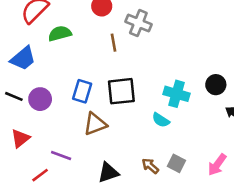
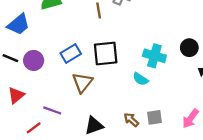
blue rectangle: (82, 91) -> (71, 53), turned 42
brown triangle: (95, 124) -> (82, 83), turned -30
gray square: (176, 163) -> (154, 117), turned -35

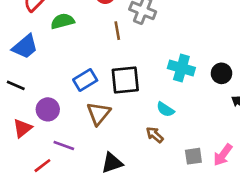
cyan cross: (154, 56) -> (181, 68), moved
purple circle: (34, 60) -> (48, 109), moved
gray square: (154, 117) -> (193, 156), moved
brown arrow: (131, 120) -> (155, 135), moved

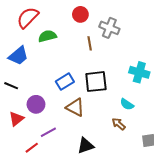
brown triangle: (99, 113) -> (75, 107), turned -42
purple line: (64, 146) -> (48, 132), turned -49

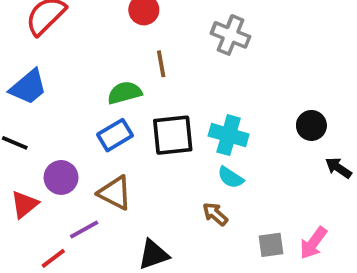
gray cross: (109, 28) -> (231, 35), moved
green semicircle: (47, 36) -> (125, 93), moved
cyan cross: (139, 72) -> (229, 135), moved
brown triangle: (75, 107) -> (115, 193), moved

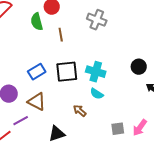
green semicircle: (125, 93) -> (37, 22), moved, turned -90
brown arrow: (215, 214) -> (80, 111), moved

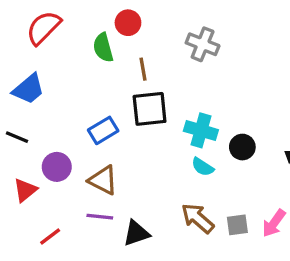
black circle: (139, 67) -> (242, 147), moved
black square: (67, 72) -> (150, 109), moved
brown arrow: (80, 111) -> (198, 218), moved, size x1.5
purple line: (21, 121) -> (100, 217), moved, turned 35

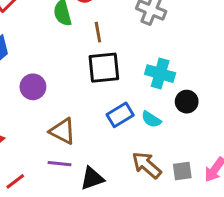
blue rectangle: (103, 130) -> (120, 115), moved
cyan cross: (201, 130) -> (160, 74), moved
purple circle: (57, 167) -> (33, 87), moved

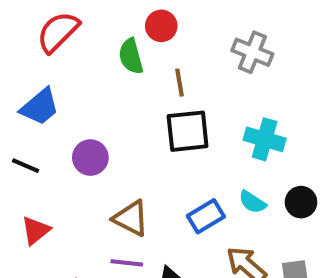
black circle: (187, 102) -> (301, 202), moved
blue rectangle: (120, 115) -> (206, 216), moved

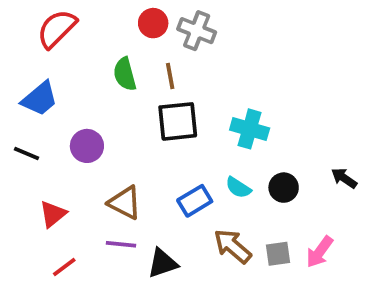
gray cross: (252, 52) -> (197, 31), moved
green semicircle: (131, 56) -> (125, 74), moved
red triangle: (36, 230) -> (53, 214), moved

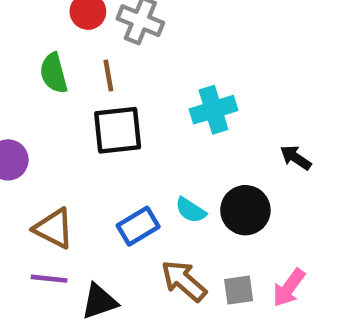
cyan cross: (250, 129) -> (213, 110), moved, turned -33
black arrow: (344, 178) -> (296, 158), moved
black circle: (284, 188) -> (245, 210), size x1.4

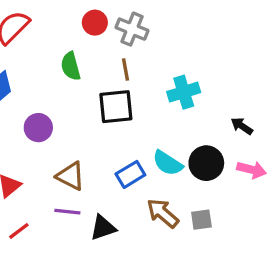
brown line: (108, 75) -> (126, 69), moved
cyan semicircle: (191, 210) -> (168, 163), size x1.4
pink arrow: (289, 288) -> (252, 170), moved, turned -112

